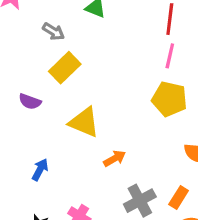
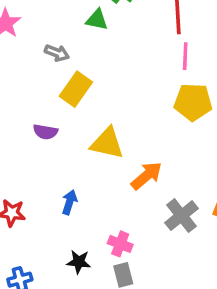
orange arrow: (115, 158) -> (146, 176), size x1.4

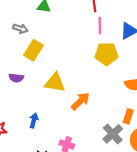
gray cross: (181, 216) -> (113, 134), moved

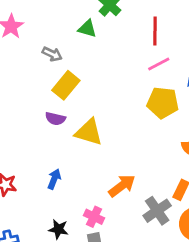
pink line: (100, 26) -> (159, 64), turned 56
purple semicircle: (16, 78) -> (55, 119), moved
orange arrow: (80, 101) -> (122, 186), moved

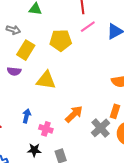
yellow pentagon: (163, 103) -> (61, 40), moved
purple semicircle: (55, 119) -> (14, 71), moved
pink cross: (94, 217) -> (46, 129), moved

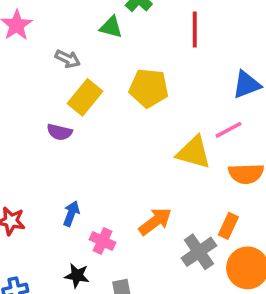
pink line: (88, 27) -> (228, 130), moved
yellow triangle: (46, 80) -> (194, 152), moved

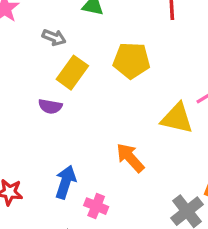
blue arrow: (71, 214) -> (66, 182), size x1.4
orange arrow: (155, 221) -> (130, 158), moved, turned -92

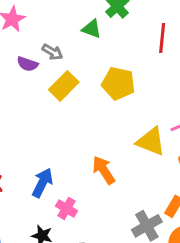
purple semicircle: (50, 106) -> (27, 64), moved

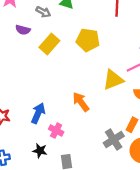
gray arrow: (52, 52) -> (43, 12), moved
yellow triangle: (151, 141) -> (113, 80), turned -40

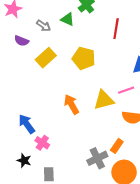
orange arrow: (81, 102) -> (71, 104), moved
blue arrow: (38, 113) -> (27, 124), turned -66

